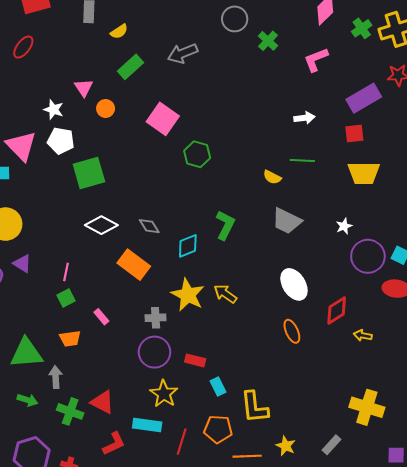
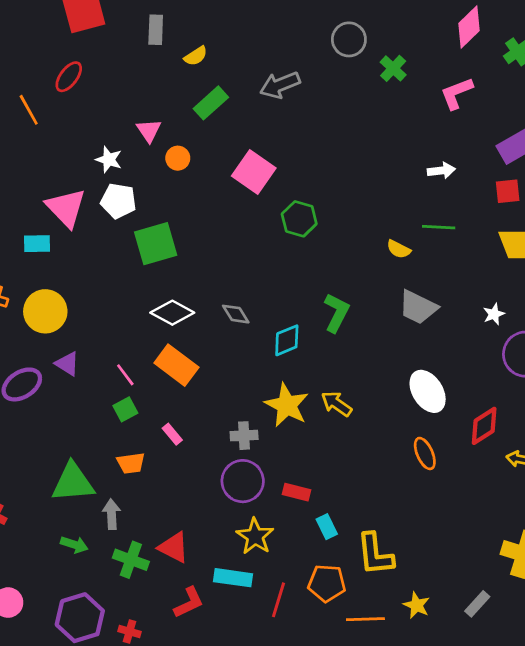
orange rectangle: (134, 265) -> (176, 365), moved
pink line: (66, 272) -> (125, 375), turned -48

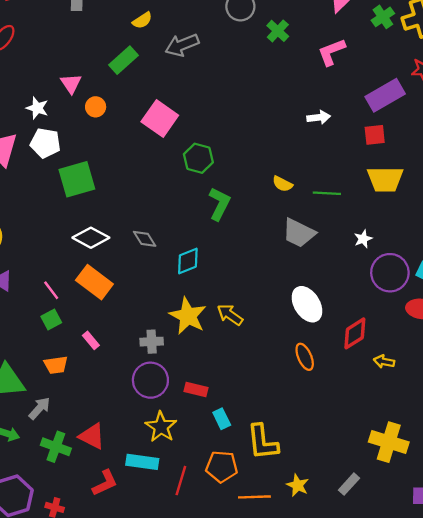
yellow semicircle: (196, 56) -> (142, 20), moved
green line: (439, 227) -> (327, 193), moved
green L-shape: (336, 313) -> (219, 204), moved
gray arrow: (112, 514) -> (40, 408), turned 45

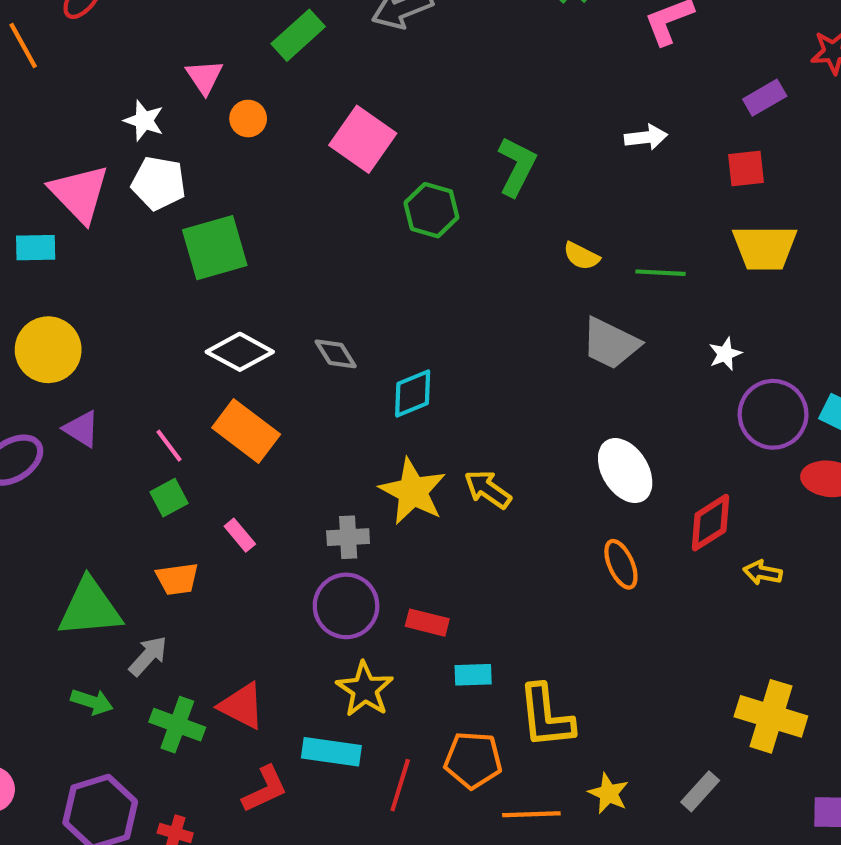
purple rectangle: (385, 95) -> (765, 98), size x0.6
green L-shape: (219, 204) -> (517, 166), moved
cyan rectangle: (222, 419) -> (473, 675), turned -66

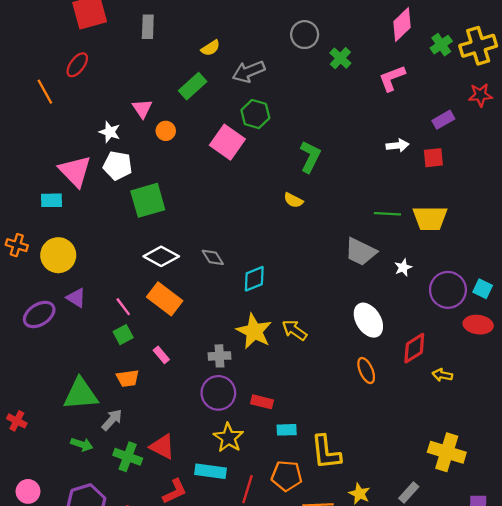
white arrow: (646, 137) -> (398, 145), moved
green hexagon: (431, 210) -> (255, 114), moved
yellow trapezoid: (765, 248) -> (430, 218), moved
yellow semicircle: (581, 256) -> (293, 200), moved
white star: (725, 354) -> (403, 267), moved

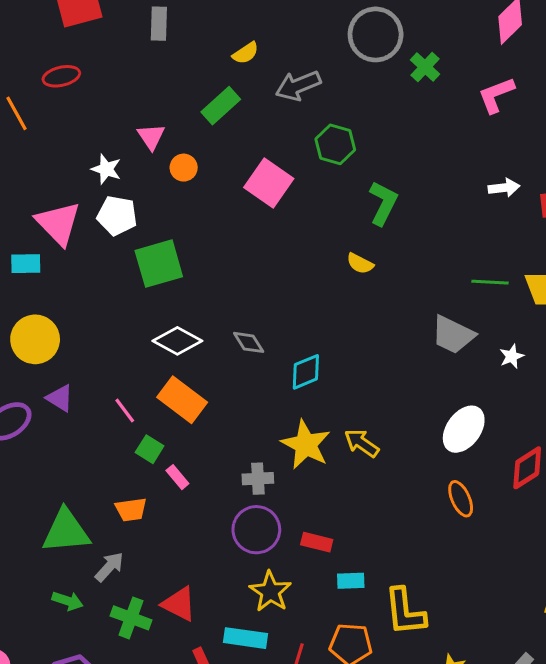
gray circle: (305, 35) -> (376, 34), size x1.4
red ellipse: (77, 65) -> (61, 76), turned 40
green hexagon: (255, 114) -> (335, 144), moved
white ellipse: (368, 320) -> (464, 429), turned 68
green square: (123, 335) -> (150, 449), moved, turned -30

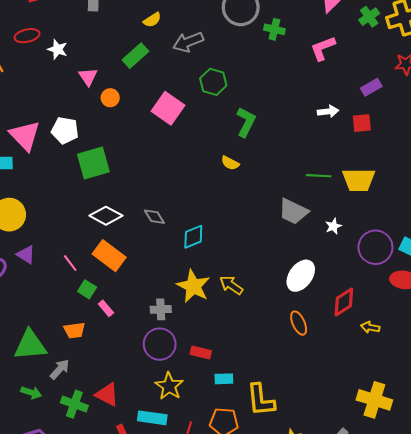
green cross: (425, 67) -> (274, 29), turned -30
white star: (106, 169) -> (58, 49), moved

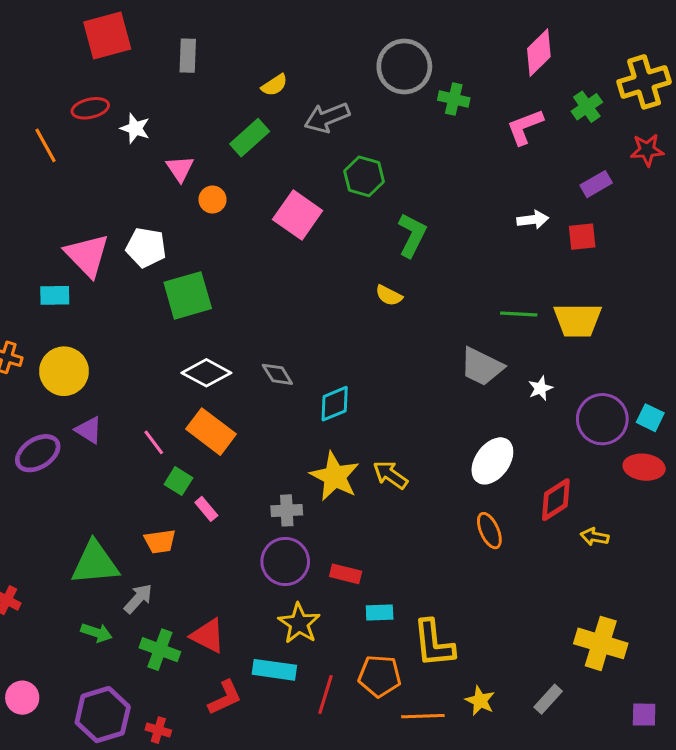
green cross: (369, 17) -> (587, 107), moved

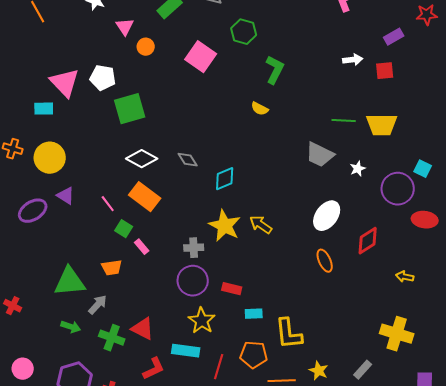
cyan square: (650, 418) -> (423, 169), moved
yellow arrow: (595, 537) -> (405, 277), moved

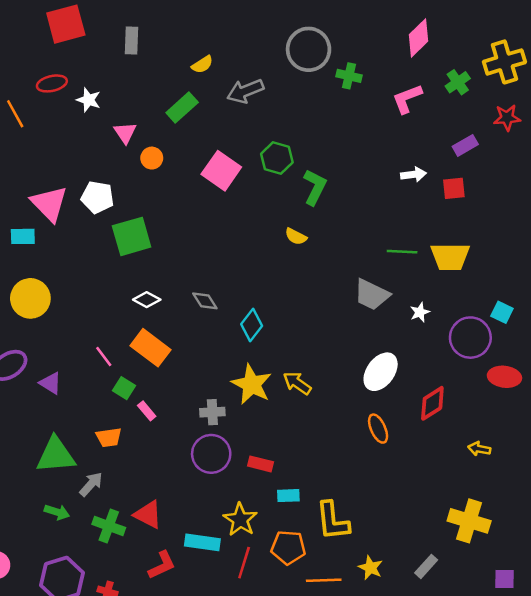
green hexagon: (244, 32) -> (277, 158), moved
white diamond: (142, 159) -> (147, 300), size x0.7
cyan diamond: (225, 179) -> (252, 325), turned -30
purple triangle: (66, 196) -> (51, 383), moved
yellow star: (202, 321) -> (240, 520), moved

